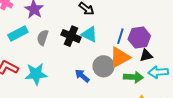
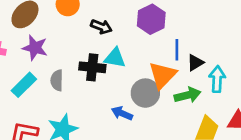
blue line: (120, 36) -> (177, 50), moved
purple hexagon: (139, 38) -> (151, 19), moved
cyan arrow: (158, 72) -> (217, 79), turned 114

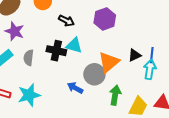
blue line: (177, 50) -> (152, 55), moved
green arrow: (188, 95) -> (115, 95), moved, turned -72

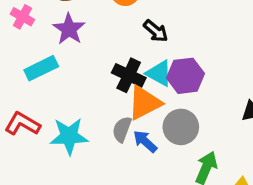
purple hexagon: (105, 19) -> (186, 76), moved
gray semicircle: (29, 58) -> (122, 129), moved
orange triangle: (109, 62) -> (144, 103), moved

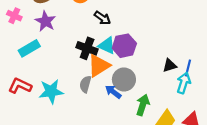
blue arrow: (145, 141) -> (113, 92), moved

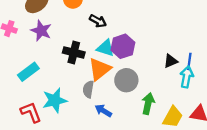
cyan rectangle: (29, 48) -> (28, 72), moved
black cross: (87, 48) -> (74, 53), moved
red L-shape: (20, 86) -> (31, 112), moved, turned 50
blue arrow: (113, 92) -> (103, 111), moved

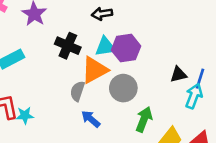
black arrow: (98, 21) -> (102, 14), turned 133
cyan triangle: (105, 48) -> (105, 47), turned -36
cyan star: (55, 100) -> (25, 115), moved, size x0.6

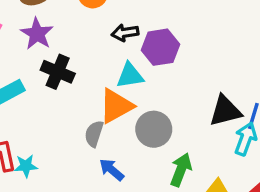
black cross: (68, 46) -> (58, 72), moved
purple hexagon: (126, 48) -> (160, 47), moved
black triangle: (178, 75) -> (225, 111), size x1.5

